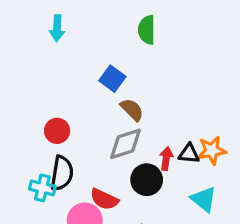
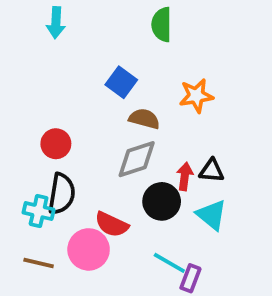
brown semicircle: (132, 110) -> (144, 119), turned -30
orange star: (212, 150) -> (196, 96), moved
cyan triangle: (204, 199) -> (212, 215), moved

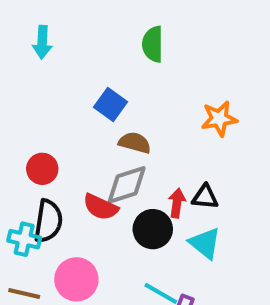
orange star: (196, 96) -> (219, 119), moved
red semicircle: (112, 224) -> (101, 207), moved

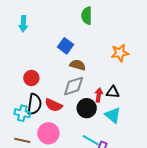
cyan arrow: (42, 42) -> (23, 24), moved
red semicircle: (101, 207) -> (53, 105), moved

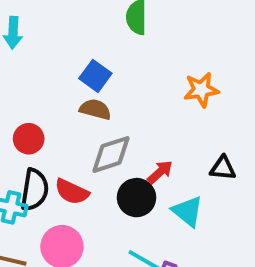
brown semicircle: (78, 65) -> (95, 109), moved
black triangle: (113, 92) -> (223, 168), moved
red arrow: (99, 95) -> (160, 172), turned 40

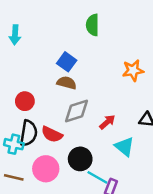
black circle: (137, 198) -> (80, 159), moved

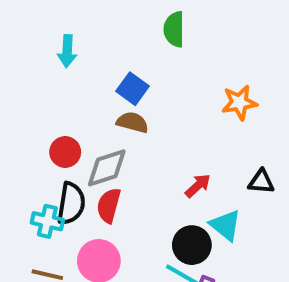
cyan arrow: (15, 35) -> (67, 51), moved
gray diamond: (76, 111) -> (107, 168), moved
red semicircle: (52, 134) -> (109, 205), turned 80
black circle: (80, 159) -> (192, 245), moved

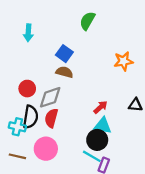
green semicircle: (174, 29) -> (87, 21), turned 30
cyan triangle: (226, 225) -> (103, 126), moved, turned -30

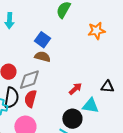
orange star: (123, 61) -> (96, 31), moved
cyan triangle: (103, 126) -> (90, 106), moved

